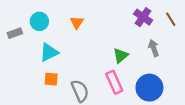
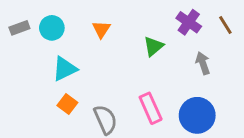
gray rectangle: (15, 33) -> (19, 28), moved
green triangle: (121, 56) -> (153, 46), moved
orange square: (51, 79) -> (67, 104), turned 32

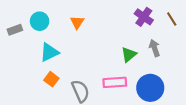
gray rectangle: (19, 28) -> (15, 30), moved
green triangle: (153, 46) -> (129, 54), moved
pink rectangle: (151, 108) -> (115, 82), turned -70

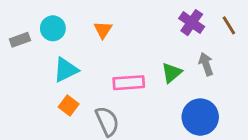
pink rectangle: (115, 82) -> (129, 83), moved

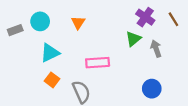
green triangle: (172, 73) -> (133, 39), moved
blue circle: (200, 117) -> (152, 89), size x0.7

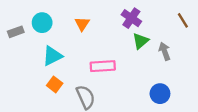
purple cross: (145, 17) -> (131, 18), moved

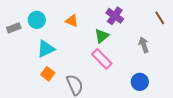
orange triangle: (82, 24) -> (72, 21), turned -40
green triangle: (141, 41) -> (102, 36), moved
pink rectangle: (103, 66) -> (102, 59), moved, turned 50

